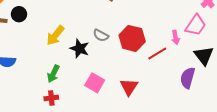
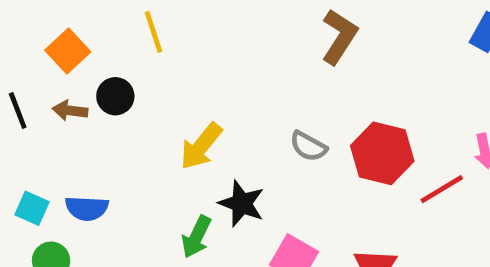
black star: (80, 49) -> (242, 203), moved

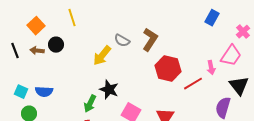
brown L-shape: (339, 37) -> (150, 40), moved
yellow arrow: (201, 146) -> (102, 56), moved
gray semicircle: (308, 146) -> (122, 41), moved

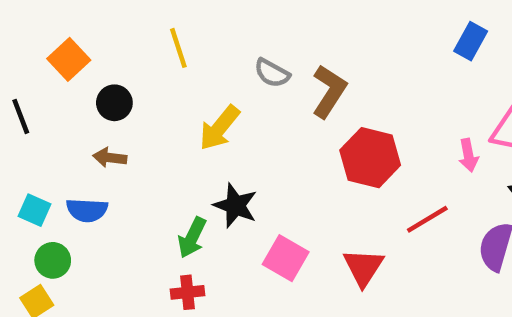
yellow line: (72, 18) -> (178, 48), moved
gray semicircle: (122, 41) -> (272, 73), moved
brown arrow: (37, 51) -> (110, 158), moved
red line: (193, 84) -> (427, 219), moved

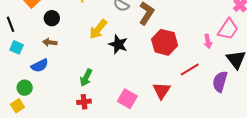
black star: (235, 206) -> (118, 44), moved
cyan square: (34, 210) -> (17, 47), moved
blue semicircle: (87, 210) -> (40, 66), turned -30
pink square: (286, 258) -> (127, 99), moved

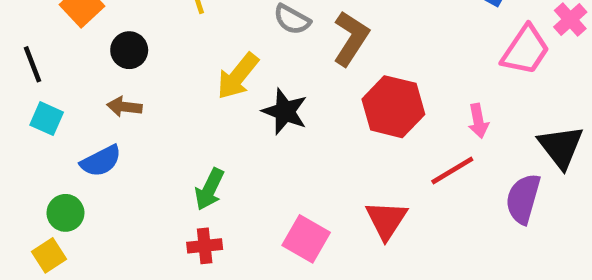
pink trapezoid: (228, 29) -> (525, 50), moved
pink arrow: (208, 41) -> (478, 121), moved

